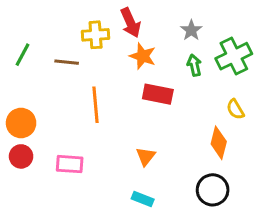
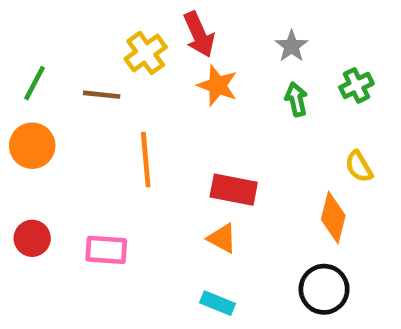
yellow cross: (96, 35) -> (146, 53), turned -32
green cross: (234, 56) -> (356, 85), size x0.6
red rectangle: (158, 94) -> (234, 190), moved
orange circle: (21, 123) -> (32, 146), moved
orange triangle: (146, 156) -> (222, 238), turned -40

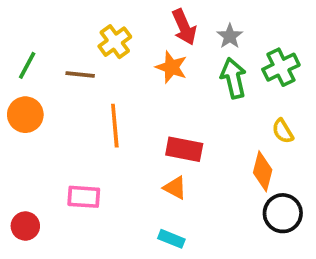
red arrow: (199, 34) -> (184, 27), moved
green cross: (356, 85) -> (281, 67), size x1.4
green arrow: (296, 99) -> (233, 78), size x1.5
red circle: (32, 238) -> (25, 226), moved
black circle: (324, 289) -> (283, 213), moved

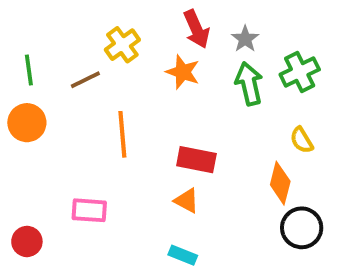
green line: (27, 65) -> (29, 70), turned -36
brown line: (80, 74) -> (85, 80), turned -32

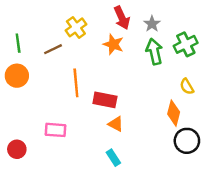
red rectangle: (196, 160) -> (105, 100), moved
cyan rectangle: (183, 255) -> (113, 158), turned 35

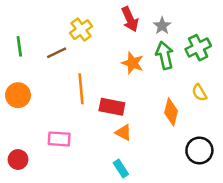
orange star: (113, 44) -> (133, 63), moved
orange circle: (17, 76) -> (18, 95), moved
orange diamond: (174, 113) -> (171, 112), moved

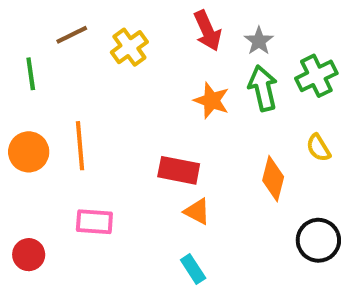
brown line: (57, 53) -> (72, 35), moved
orange line: (81, 89) -> (80, 146), moved

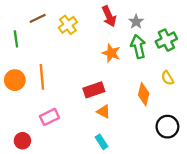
red rectangle: (179, 170) -> (94, 90), turned -30
pink rectangle: (94, 222) -> (49, 117), turned -30
red circle: (29, 255) -> (22, 141), moved

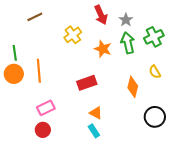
yellow cross: (68, 25) -> (73, 35), moved
green line: (16, 39) -> (15, 53), moved
orange triangle: (104, 111) -> (96, 113), moved
red circle: (22, 141) -> (43, 130), moved

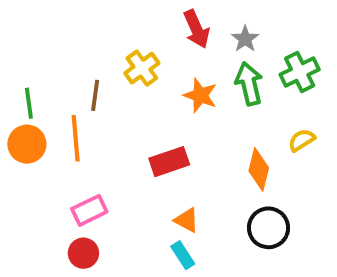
brown line: (35, 17) -> (95, 95), moved, turned -56
yellow semicircle: (155, 72) -> (302, 140), turned 88
black circle: (155, 117) -> (268, 228), moved

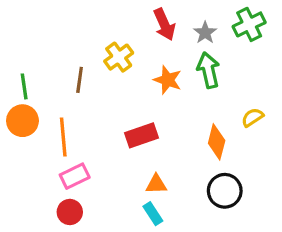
green cross: (300, 72) -> (249, 24), moved
orange line: (76, 138) -> (63, 137), moved
orange triangle: (187, 220) -> (156, 184), turned -30

